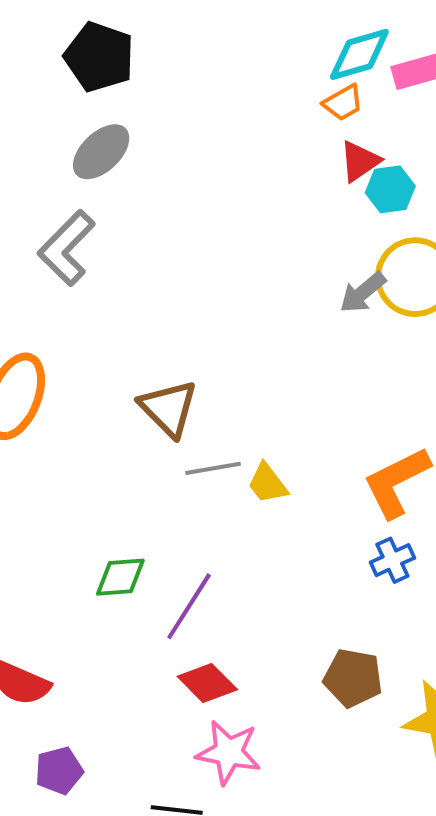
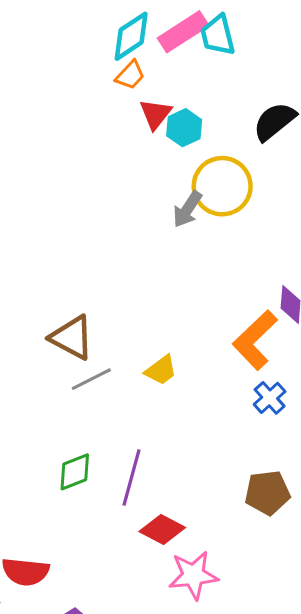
gray line: (213, 468) -> (91, 379), moved
yellow trapezoid: (267, 483) -> (161, 370), turned -72

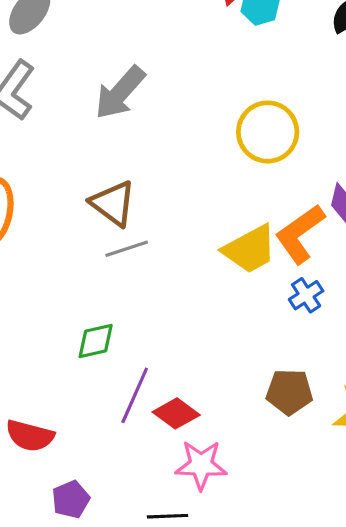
yellow circle: (222, 186) -> (268, 132), moved
gray arrow: (187, 209) -> (120, 93), moved, size x1.5
yellow trapezoid: (161, 370) -> (250, 249), moved, size x1.6
purple line: (132, 477) -> (135, 395), moved

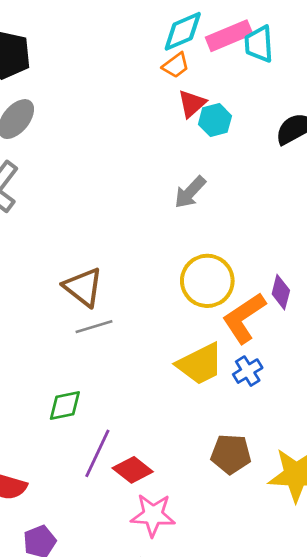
gray arrow: (120, 93) -> (190, 192), moved, size x0.7
yellow circle: (268, 132) -> (207, 281), moved
yellow trapezoid: (250, 249) -> (200, 364), moved

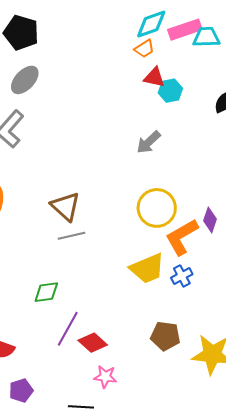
cyan trapezoid: (259, 44) -> (206, 37), turned 88
red triangle: (192, 104) -> (154, 77), turned 50
pink star: (153, 515) -> (105, 377), size x0.7

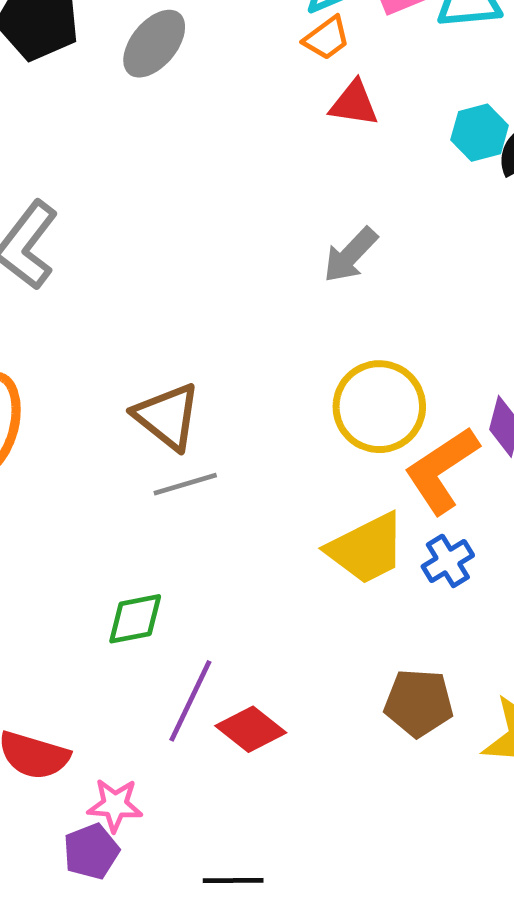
gray ellipse: (25, 80) -> (154, 44), moved
cyan hexagon: (170, 91) -> (480, 133), moved
pink star: (105, 377) -> (115, 805), moved

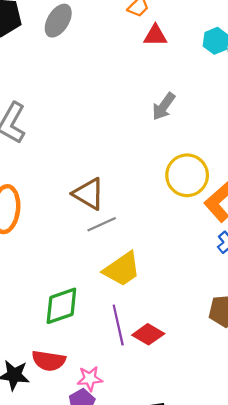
yellow trapezoid: (366, 549) -> (122, 269), moved
green diamond: (135, 619) -> (61, 306), moved, size x1.4
purple line: (190, 701) -> (118, 325), turned -30

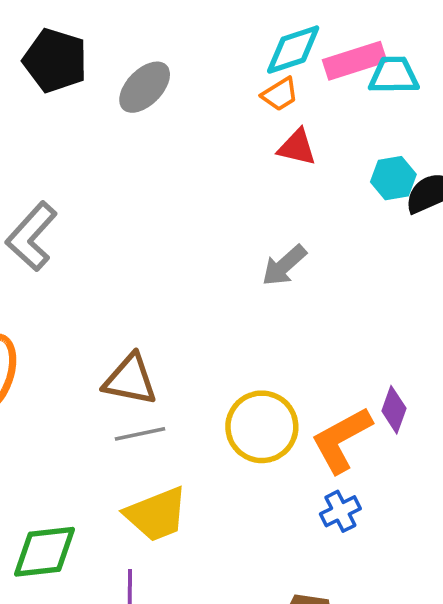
yellow circle: (187, 175) -> (262, 427), moved
brown triangle: (89, 194) -> (130, 380), turned -32

